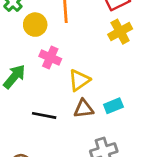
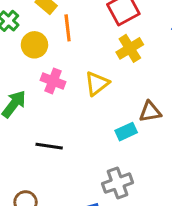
yellow triangle: (79, 80) -> (97, 84), moved
brown triangle: (84, 109) -> (150, 112), moved

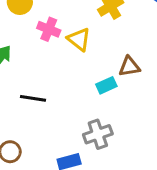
pink cross: (53, 81) -> (49, 29), moved
yellow triangle: (97, 84) -> (79, 39), turned -45

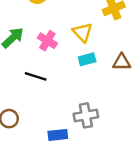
pink cross: (49, 29) -> (47, 41), moved
cyan rectangle: (106, 85) -> (87, 59), moved

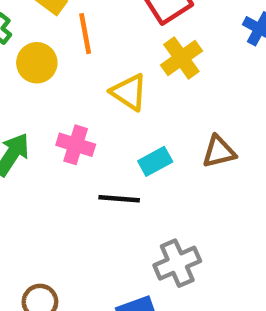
yellow triangle: (82, 32) -> (129, 92), moved
black line: (36, 76) -> (119, 199), moved

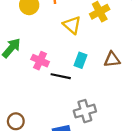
pink cross: (76, 145) -> (40, 61), moved
cyan rectangle: (155, 161) -> (81, 60), turned -48

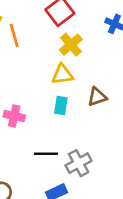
yellow triangle: (72, 25) -> (62, 74), moved, turned -36
black line: (61, 76) -> (46, 154), moved

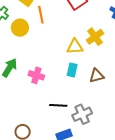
yellow cross: (71, 45) -> (95, 37), moved
brown triangle: (97, 97) -> (97, 76), moved

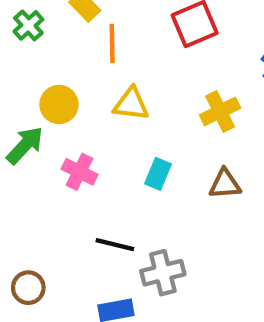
yellow circle: (20, 28) -> (59, 104), moved
yellow triangle: (75, 47) -> (131, 104), moved
brown triangle: (97, 76) -> (225, 184), moved

